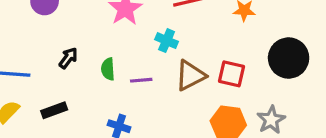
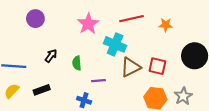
cyan cross: (167, 41) -> (115, 44), size x1.5
purple line: (141, 80) -> (98, 81), moved

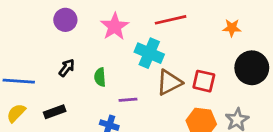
purple circle: (35, 19) -> (65, 20), moved
orange star: (166, 25) -> (232, 28), moved

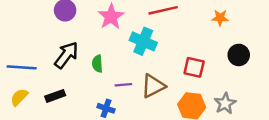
black arrow: (67, 68) -> (66, 55), size x1.6
black circle: (252, 68) -> (239, 55), size x0.7
brown triangle: (169, 82) -> (153, 86), moved

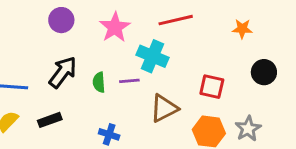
purple line: (123, 85) -> (129, 81), moved

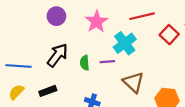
cyan cross: (153, 56) -> (125, 43), turned 30
red square: (212, 87) -> (169, 35), moved, turned 30
brown triangle: (164, 108) -> (133, 82), turned -50

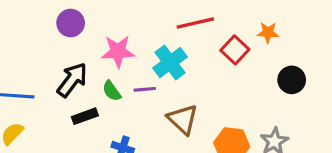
pink star: (97, 22) -> (118, 51), moved, turned 30
green semicircle: (85, 63) -> (112, 91), turned -32
black rectangle: (48, 91) -> (85, 116), moved

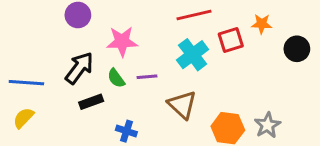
red square: (235, 50) -> (231, 40), turned 30
cyan cross: (170, 62) -> (193, 55), moved
black circle: (292, 80) -> (297, 49), moved

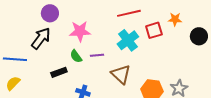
black arrow: (79, 68) -> (41, 38), moved

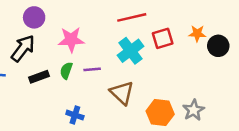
orange star: (175, 19) -> (197, 33), moved
green semicircle: (76, 56) -> (66, 71), turned 56
black rectangle: (59, 72) -> (39, 77), moved

